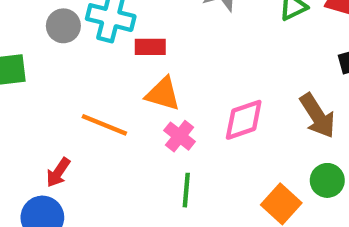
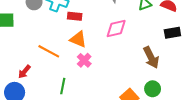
pink diamond: (244, 120) -> (116, 29), moved
green line: (186, 190) -> (63, 86), moved

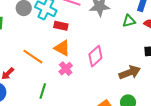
pink diamond: (116, 29) -> (95, 56), moved, turned -35
brown arrow: (151, 57) -> (130, 72), turned -90

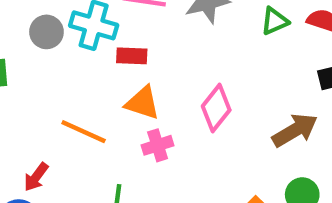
pink cross: (66, 69) -> (158, 145), turned 32

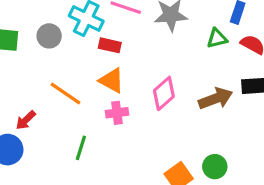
gray circle: (46, 32) -> (49, 36), moved
brown arrow: (295, 130) -> (216, 98), moved

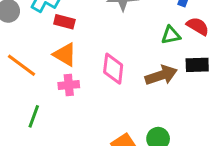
green triangle: (217, 38) -> (171, 35), moved
pink diamond: (164, 93) -> (113, 69), turned -44

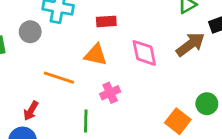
red rectangle: (64, 22) -> (106, 21), moved
pink cross: (69, 85) -> (110, 93), moved

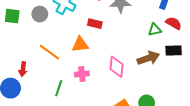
pink diamond: (144, 53) -> (117, 67), moved
orange triangle: (96, 55) -> (80, 44), turned -36
red arrow: (31, 111) -> (23, 69), turned -40

